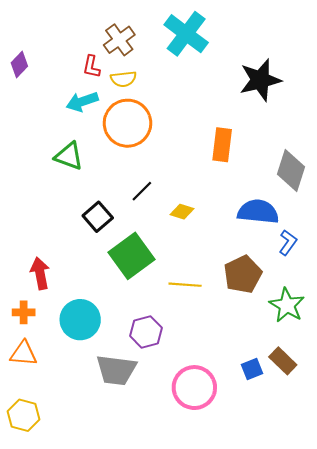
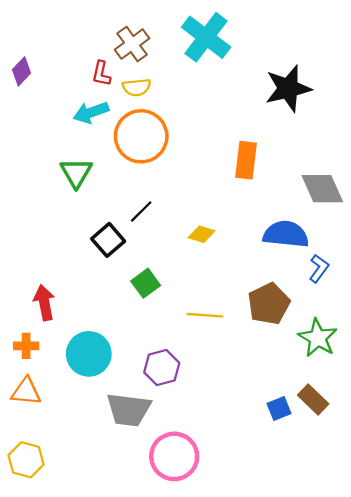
green triangle: (69, 156) -> (76, 173), turned 40
gray diamond: (291, 170) -> (322, 189), turned -42
black line: (142, 191) -> (141, 211), moved
green square: (132, 256) -> (146, 283), size x0.6
pink circle: (194, 388) -> (174, 456), moved

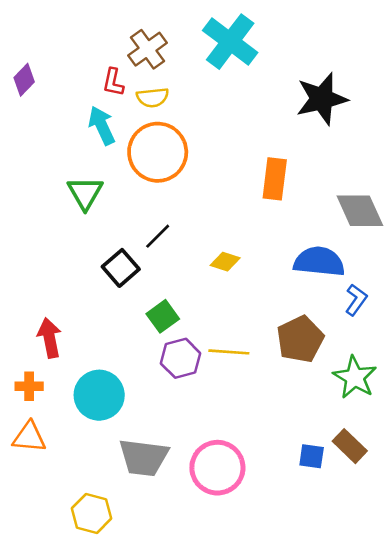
cyan arrow: (91, 112) -> (102, 125), turned 84
purple hexagon: (162, 368) -> (181, 358), moved
blue square: (279, 409) -> (312, 456), turned 30
pink circle: (174, 456) -> (217, 468), moved
yellow hexagon: (26, 460) -> (92, 513), moved

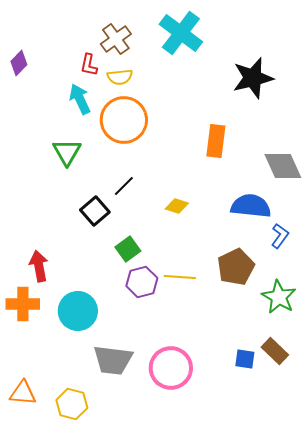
orange cross: (29, 386) -> (23, 304), size x1.5
orange triangle: (29, 437) -> (23, 393), moved

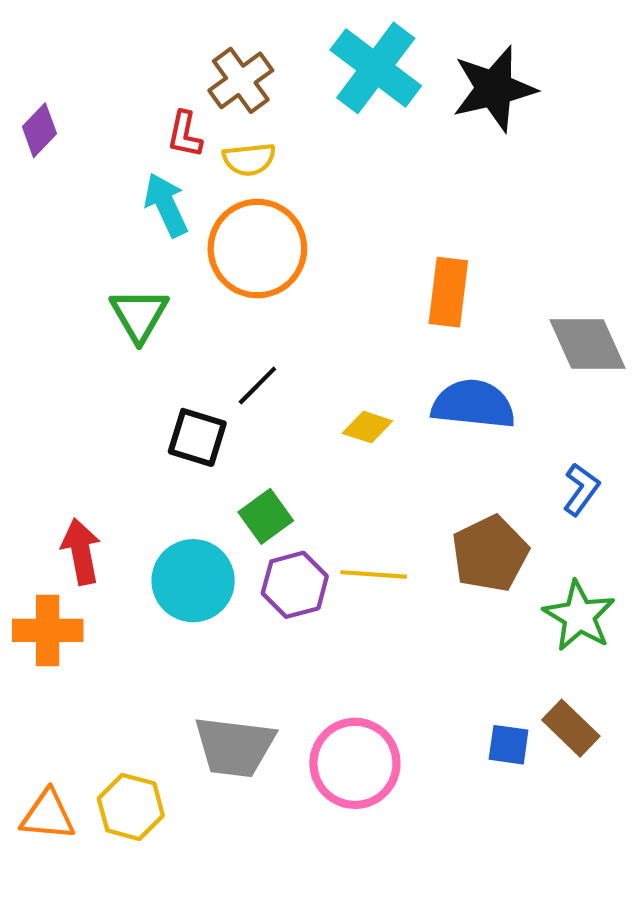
black star: (253, 78) -> (494, 89), moved
blue semicircle: (251, 206) -> (473, 404), moved
black square: (95, 211) -> (197, 437), turned -32
cyan circle: (78, 311) -> (193, 581), moved
yellow hexagon: (72, 404) -> (131, 807), moved

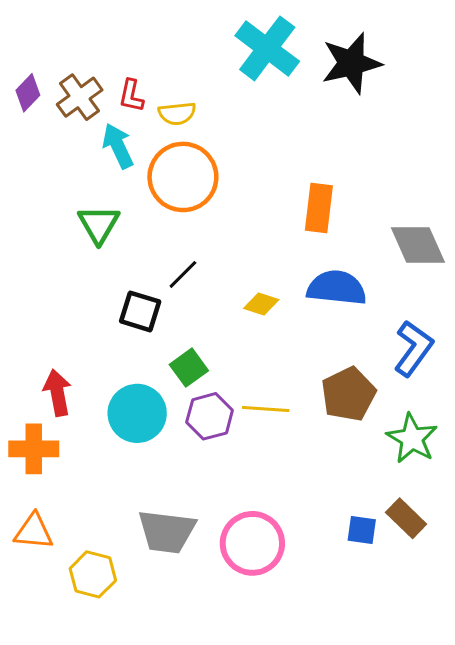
brown cross: (241, 80) -> (80, 97), moved
blue L-shape: (581, 489) -> (413, 348), size x1.5
orange triangle: (48, 815) -> (34, 532), moved

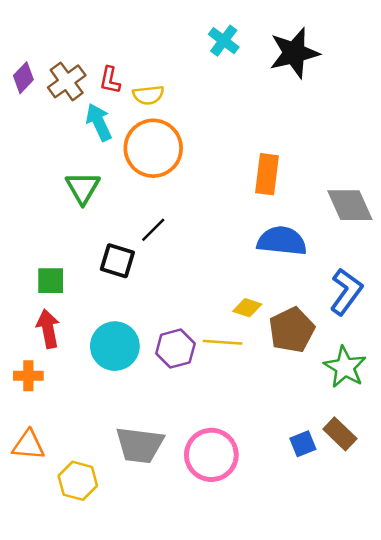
cyan cross: (267, 48) -> (224, 41), size x0.6
yellow diamond: (261, 304) -> (247, 308), moved
green square: (189, 368) -> (51, 281), moved, turned 36
orange cross: (34, 449) -> (28, 376), size x0.7
blue square: (362, 530) -> (303, 444), turned -30

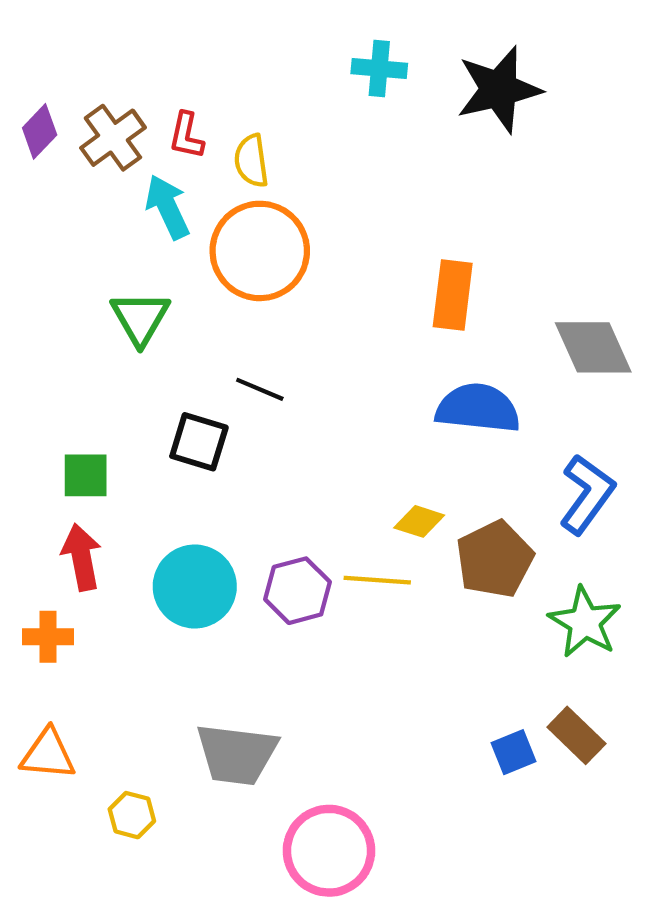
cyan cross: (224, 41) -> (379, 68), turned -32
yellow semicircle: (148, 95) -> (251, 161), turned 88
black line: (153, 230) -> (260, 389), turned 68
pink circle: (211, 455) -> (329, 851), moved
yellow hexagon: (78, 481) -> (132, 815), size x0.7

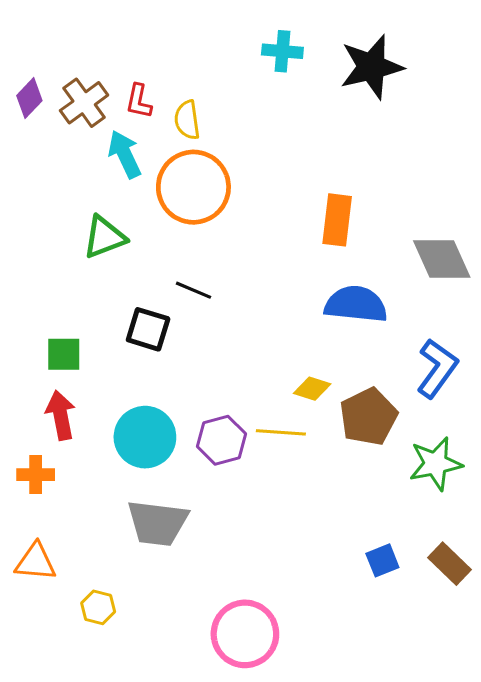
green triangle: (140, 318) -> (104, 237), turned 39
green star: (585, 622) -> (436, 464), turned 30
brown rectangle: (576, 735) -> (450, 564), moved
gray trapezoid: (237, 754) -> (157, 523), moved

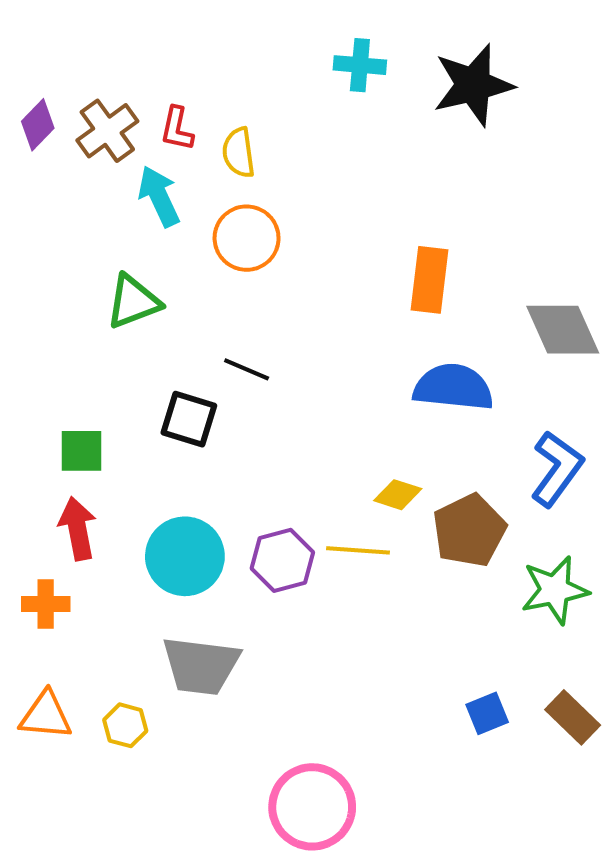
orange circle: (193, 187) -> (247, 238), size x0.7
yellow hexagon: (98, 607) -> (125, 725), moved

